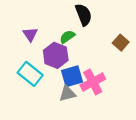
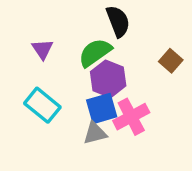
green semicircle: (67, 37) -> (95, 53), size x1.5
purple hexagon: (56, 55) -> (108, 79), moved

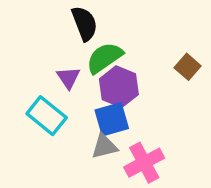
black semicircle: (118, 21) -> (85, 23), moved
purple triangle: (42, 49) -> (68, 78), moved
pink cross: (131, 117) -> (144, 163), moved

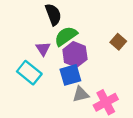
gray triangle: (104, 146) -> (81, 94), moved
pink cross: (144, 163) -> (106, 102), moved

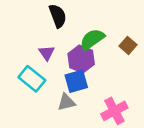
green semicircle: (66, 36) -> (92, 39), moved
gray triangle: (81, 94) -> (66, 102), moved

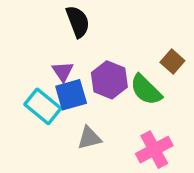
green semicircle: (92, 39) -> (146, 90), moved, turned -100
blue square: (76, 81) -> (71, 95), moved

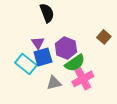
green semicircle: (146, 90) -> (75, 63), moved, turned -80
pink cross: (154, 150) -> (83, 79), moved

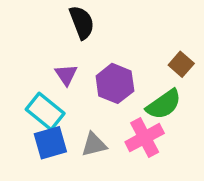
blue square: (43, 57) -> (50, 143), moved
green semicircle: (75, 63) -> (164, 104), moved

